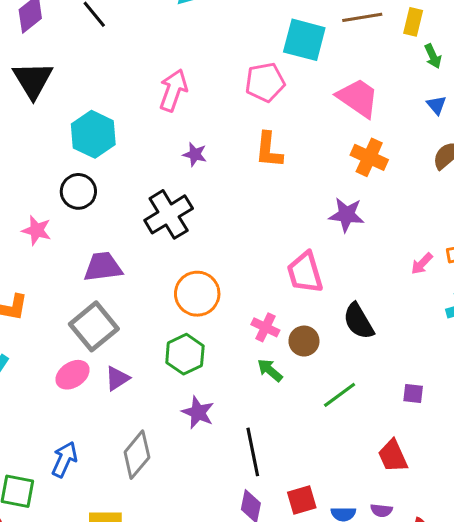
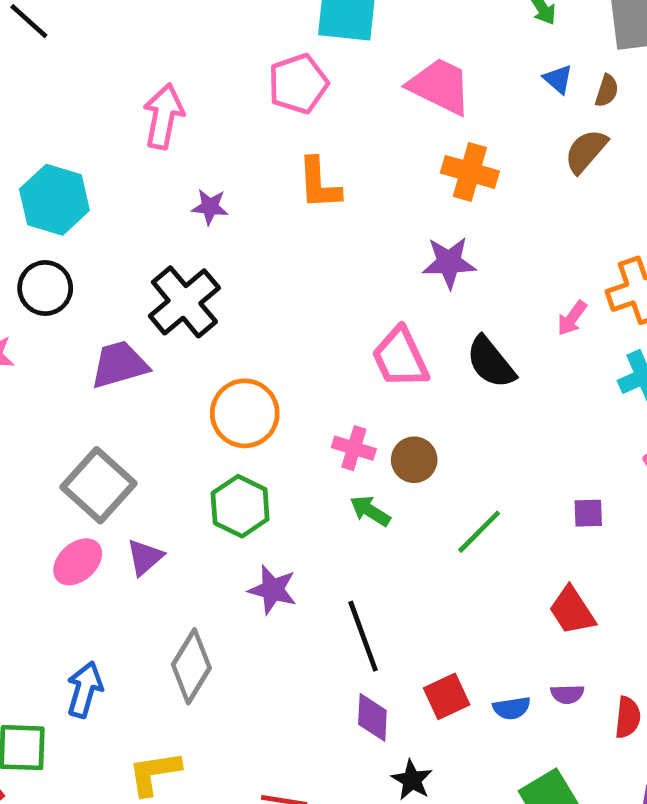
purple trapezoid: (103, 267) -> (119, 365), moved
black semicircle: (358, 321) -> (491, 362), moved

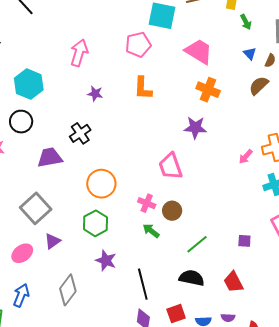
black cross: (184, 302) -> (80, 133), size x0.7
black semicircle: (491, 362) -> (192, 278), moved, turned 135
pink ellipse: (78, 562) -> (22, 253), moved

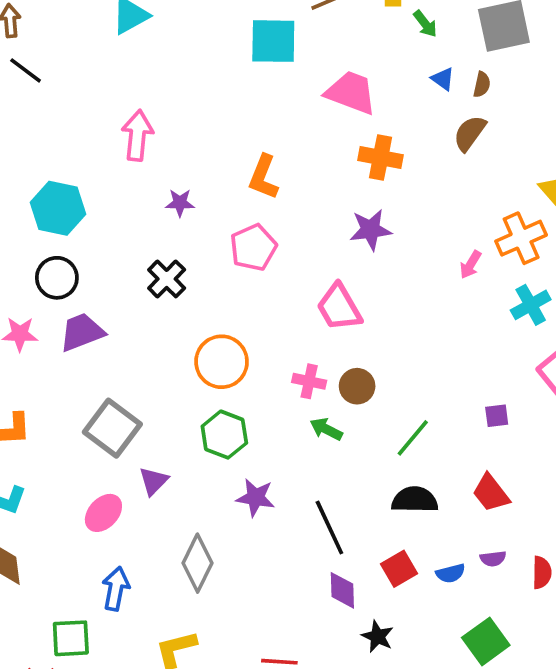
pink pentagon: (138, 45) -> (253, 247), moved
orange L-shape: (143, 88) -> (263, 177), turned 30
purple trapezoid: (50, 157) -> (82, 332), moved

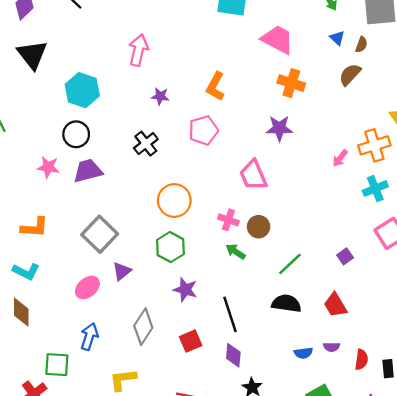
purple square: (497, 416) -> (345, 256), turned -35
red square: (399, 569) -> (191, 341), moved

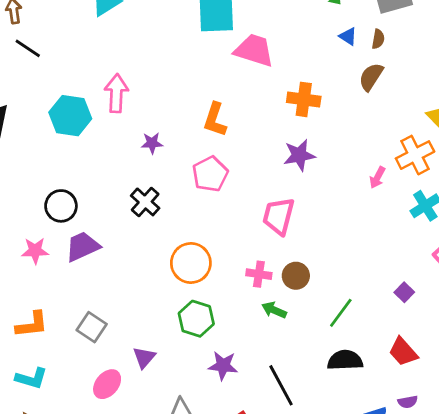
pink trapezoid: (278, 39) -> (254, 50), moved
cyan hexagon: (82, 90) -> (70, 116), moved
pink trapezoid: (253, 175) -> (279, 216), turned 48
gray square: (100, 234) -> (92, 327), moved, size x0.7

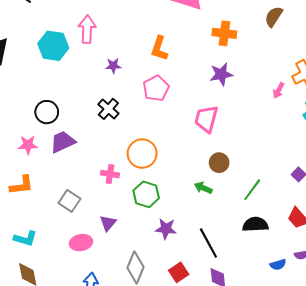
pink cross: (259, 274) -> (110, 174), moved
orange L-shape: (32, 325) -> (22, 185), moved
pink ellipse: (107, 384) -> (81, 243), turned 40

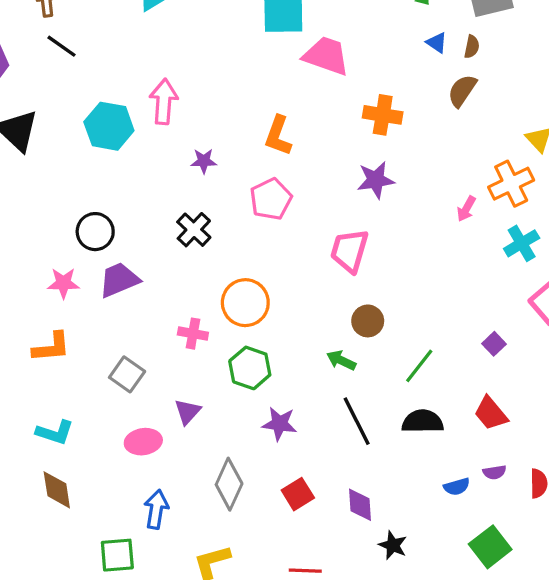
black line: (208, 243) -> (357, 421), moved

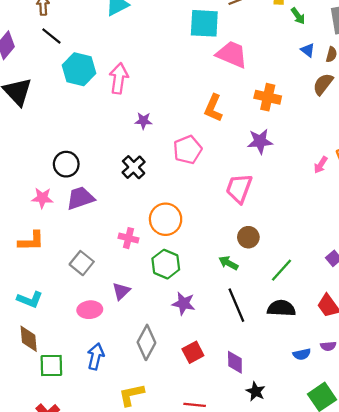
cyan hexagon: (109, 126) -> (79, 69), moved
orange L-shape: (278, 136) -> (213, 108), moved
green square: (117, 555) -> (51, 366), moved

